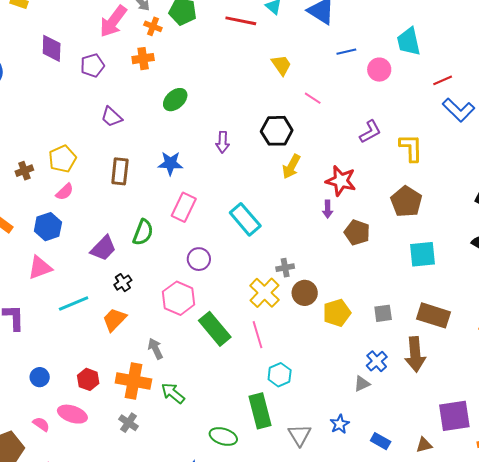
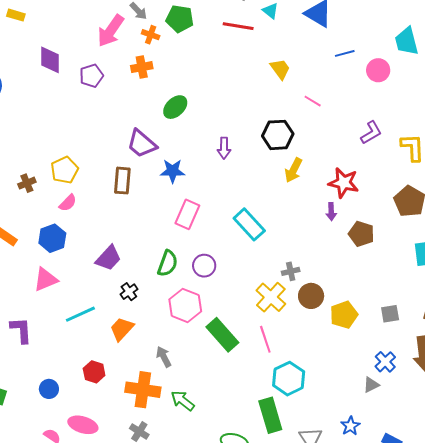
purple trapezoid: (112, 117) -> (142, 144), moved, size x1.4
green semicircle: (143, 232) -> (168, 263), moved
cyan hexagon: (280, 375) -> (289, 379), size x1.4
red hexagon: (88, 379) -> (94, 372), moved

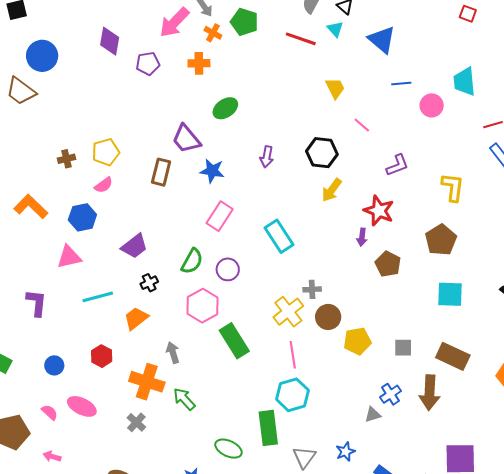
purple L-shape: (371, 133) -> (397, 165), moved
pink line: (265, 339) -> (293, 355), moved

